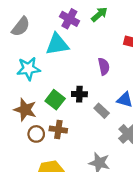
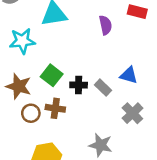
purple semicircle: (104, 66) -> (106, 25), moved
black cross: (79, 94) -> (79, 85), moved

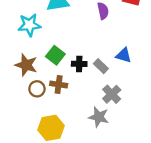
gray cross: (132, 113) -> (112, 94), moved

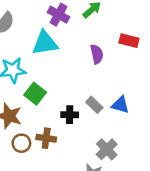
green square: (55, 55) -> (35, 94), moved
gray rectangle: (101, 66) -> (94, 105), moved

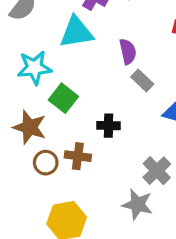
purple semicircle: (97, 54) -> (128, 52), moved
gray rectangle: (94, 105) -> (142, 81), moved

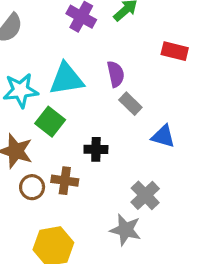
cyan triangle: (76, 32) -> (66, 79), moved

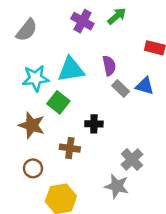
blue triangle: (163, 136) -> (145, 86), moved
brown circle: (32, 187) -> (33, 168), moved

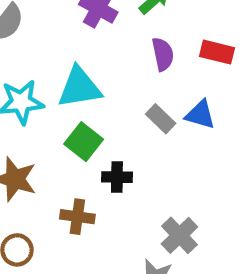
purple semicircle: (109, 66) -> (163, 54), moved
green square: (58, 102) -> (84, 142), moved

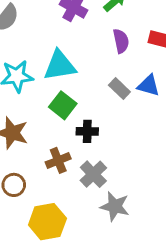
brown cross: (77, 217) -> (58, 160), turned -30
gray cross: (179, 235) -> (93, 174), moved

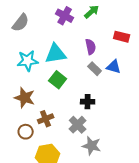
purple semicircle: (121, 41) -> (91, 47), moved
black cross: (87, 131) -> (88, 102), moved
brown cross: (58, 160) -> (46, 119), moved

